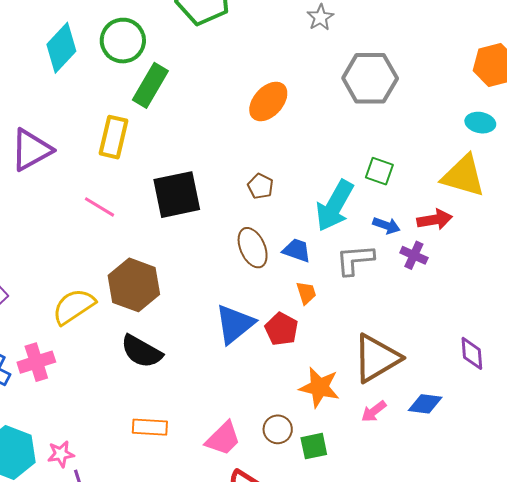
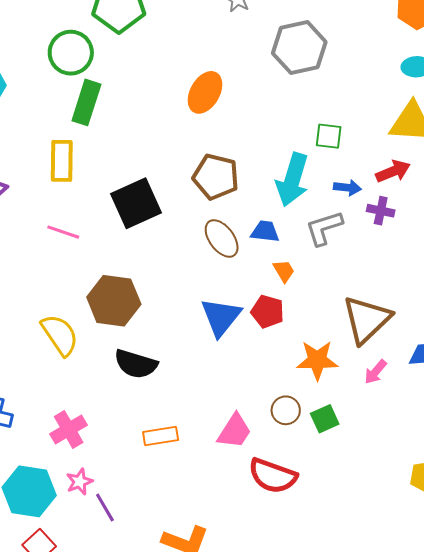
green circle: (123, 41) -> (71, 53), moved
brown pentagon: (260, 186) -> (216, 177), size x1.8
yellow semicircle: (74, 306) -> (60, 335), turned 102
pink cross: (36, 362) -> (69, 429), moved

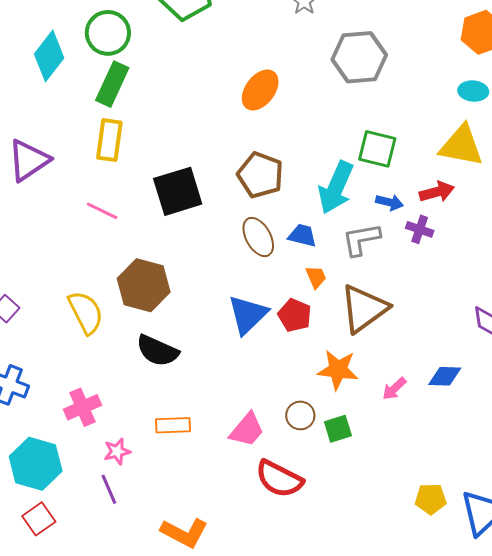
green circle: (71, 53) -> (108, 33), moved
green rectangle: (86, 102) -> (112, 84), moved
green square: (329, 136) -> (377, 149), size x1.4
brown triangle: (367, 319) -> (364, 309), moved
pink star: (79, 482) -> (117, 451), moved

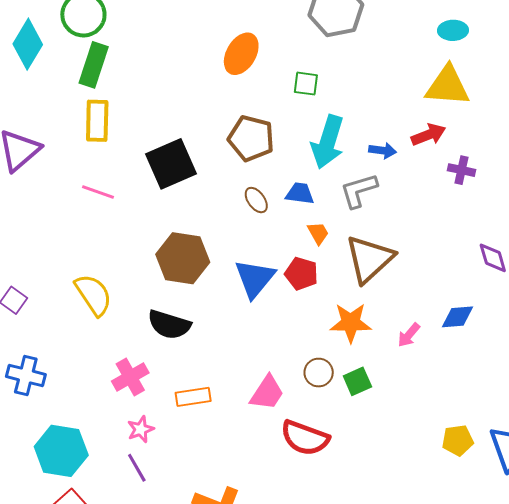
green square: (377, 149) -> (306, 84), moved, size x0.7
purple cross: (420, 229) -> (461, 170), moved
brown ellipse: (258, 237) -> (256, 200), size x0.7
brown hexagon: (144, 285) -> (183, 258), moved
pink cross: (83, 407) -> (130, 377), moved

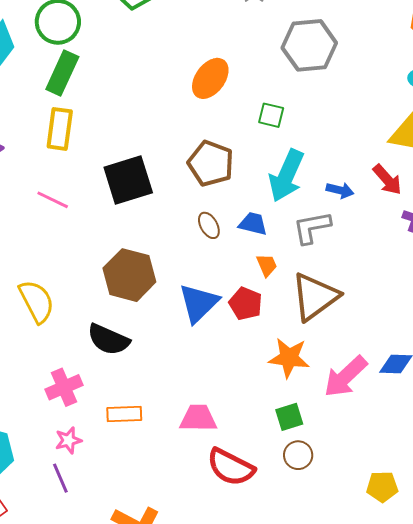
red arrow: (428, 135) -> (387, 180), turned 64
pink arrow: (409, 335) -> (345, 377), size x1.8
brown circle: (319, 373) -> (298, 455), moved
pink trapezoid: (267, 393) -> (198, 418), turned -129

